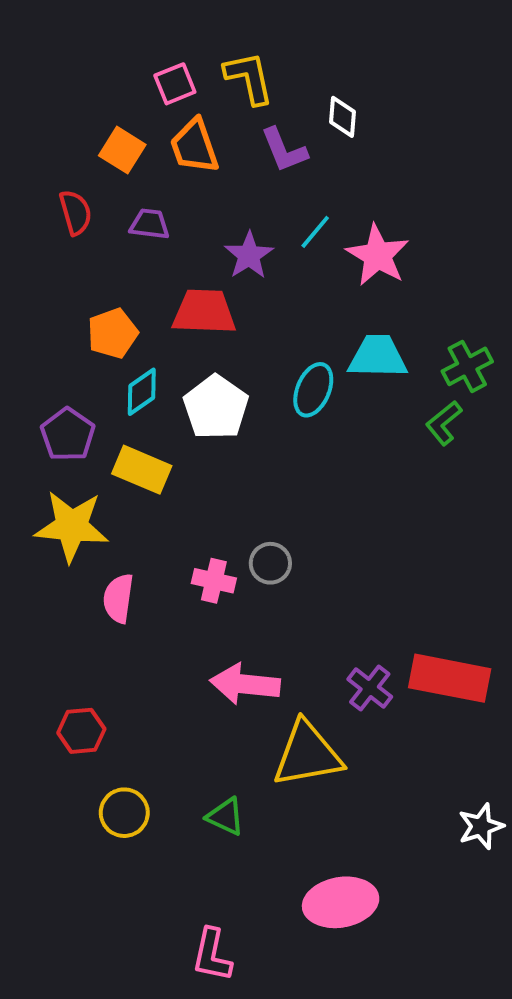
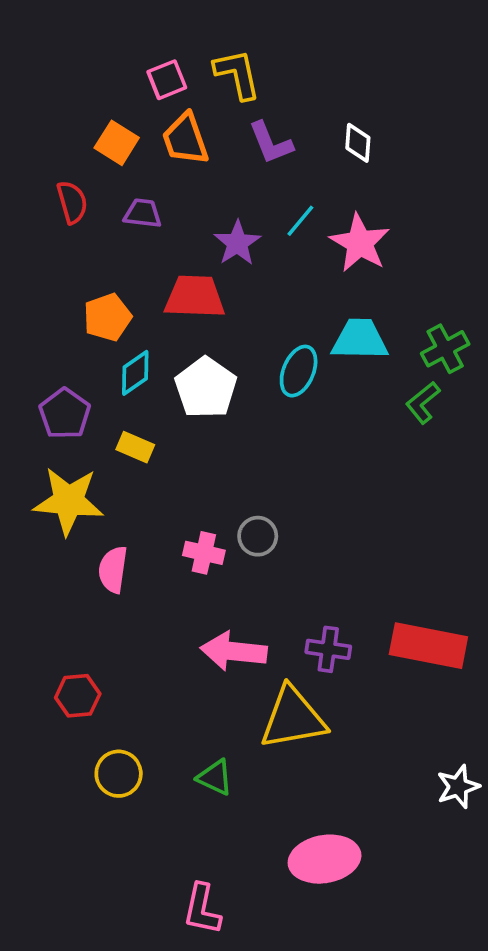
white diamond: (343, 117) -> (358, 143), moved
yellow rectangle: (142, 470) -> (135, 447), size x0.7
purple cross: (370, 688) -> (328, 649), moved, turned -30

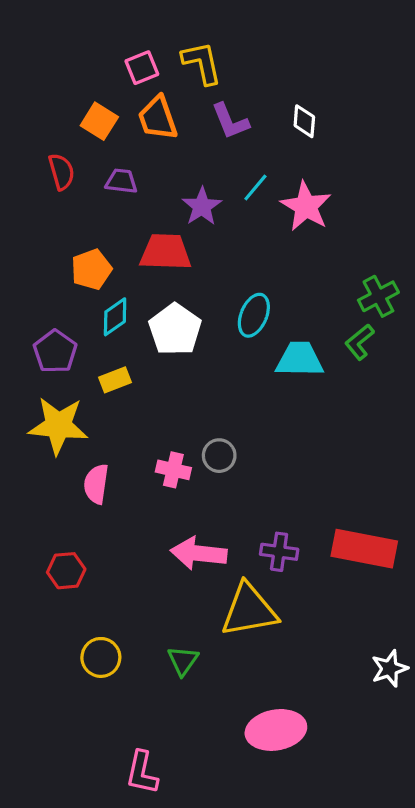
cyan trapezoid: (360, 339) -> (300, 359), moved
yellow rectangle: (135, 447) -> (115, 380), turned -44
red hexagon: (78, 696) -> (66, 571), moved
green triangle: (215, 777) -> (183, 661), turned 40
pink L-shape: (202, 909) -> (142, 773), moved

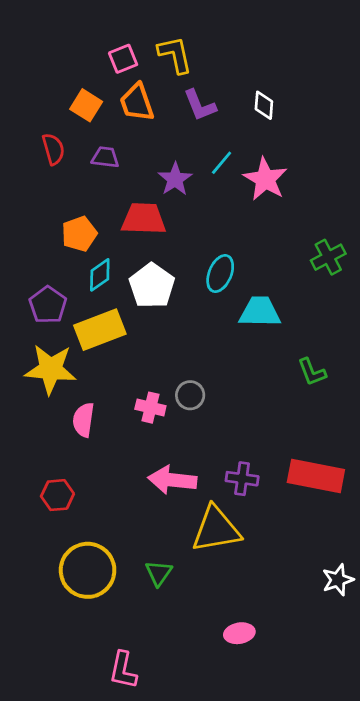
green L-shape: (360, 342) -> (312, 372), moved, turned -72
yellow rectangle: (115, 380) -> (100, 330), size x1.8
yellow circle: (101, 657) -> (88, 570), size x1.6
pink ellipse: (276, 730) -> (239, 633), size x0.6

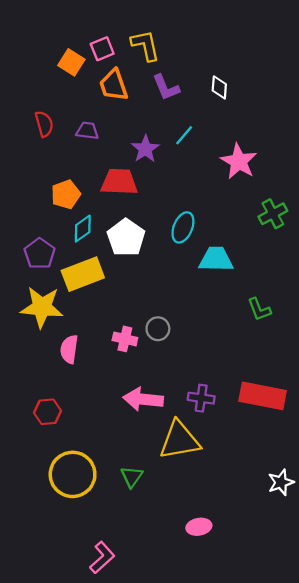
orange square: (86, 105) -> (71, 62), moved
pink star: (265, 179) -> (239, 161), moved
pink L-shape: (123, 670) -> (102, 557), turned -144

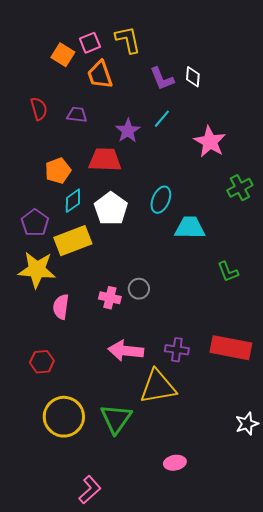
purple L-shape: (166, 87) -> (162, 79), moved
green triangle: (132, 477) -> (116, 419), size x1.6

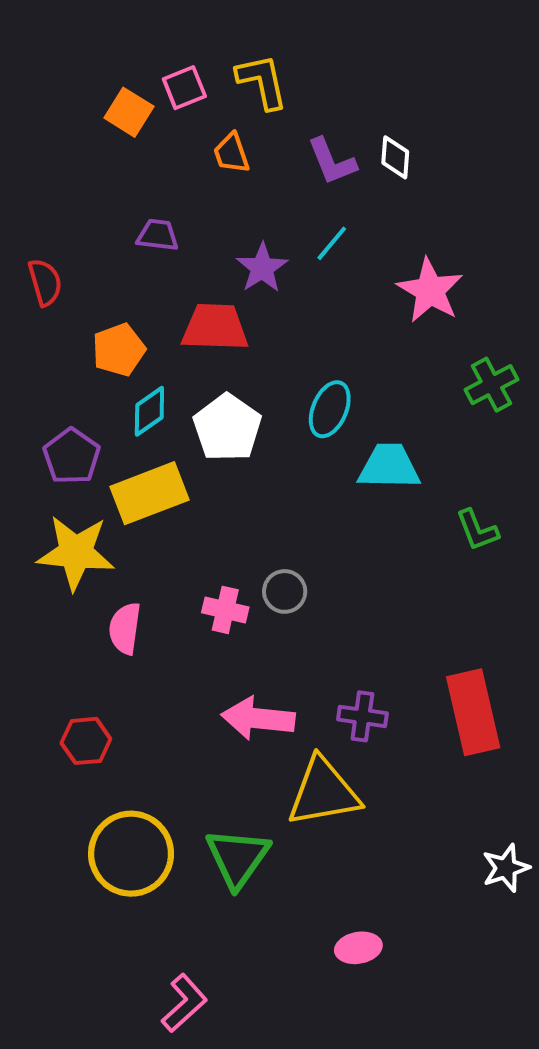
orange trapezoid: (100, 75) -> (231, 153), moved, size x0.7
red semicircle: (39, 109) -> (45, 282), moved
green L-shape: (228, 272) -> (477, 530), moved
red rectangle: (231, 348) -> (473, 712), turned 66

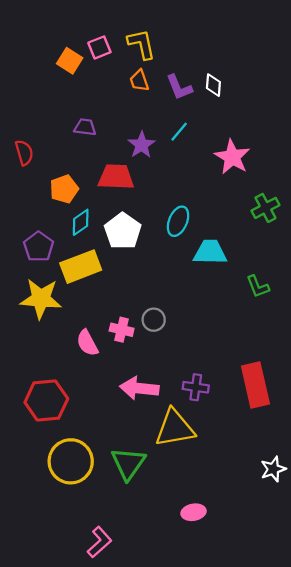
orange trapezoid: (231, 153) -> (139, 81), moved
pink semicircle: (125, 628) -> (87, 343), moved, turned -36
red hexagon: (86, 741) -> (46, 400), size x1.6

